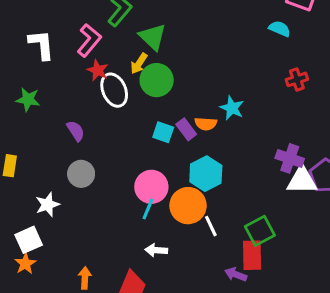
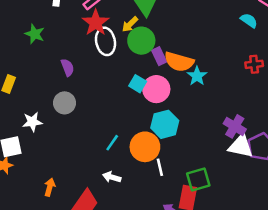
red star: (98, 70) -> (96, 23), size x1.5
orange semicircle: (206, 124) -> (179, 62), moved, size x1.6
purple rectangle: (186, 129) -> (159, 56), moved
pink circle: (151, 187) -> (156, 89), moved

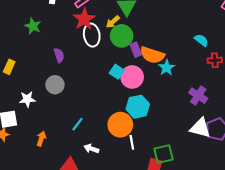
cyan semicircle: (249, 20) -> (201, 40), moved
purple cross: (235, 126) -> (198, 96), moved
cyan line: (112, 143) -> (78, 124), moved
orange arrow: (50, 187) -> (41, 139), moved

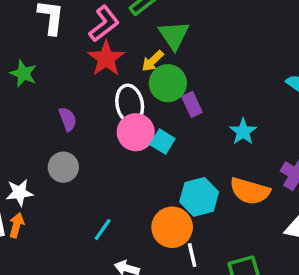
white ellipse: (92, 35) -> (130, 104), moved
orange semicircle: (152, 55) -> (250, 191), moved
pink circle: (132, 77) -> (136, 132), moved
orange arrow: (41, 139) -> (16, 225), moved

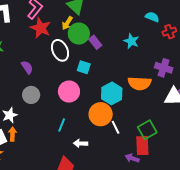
pink circle: (136, 132) -> (69, 92), moved
cyan star: (243, 132) -> (131, 41), moved

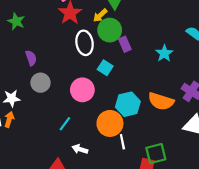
purple semicircle: (27, 67) -> (31, 58), moved

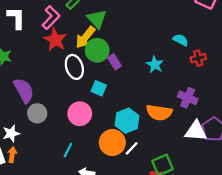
yellow arrow: (100, 15) -> (85, 37), size x1.5
purple semicircle: (31, 58) -> (24, 90), size x1.6
white line: (122, 142) -> (132, 148), moved, turned 64

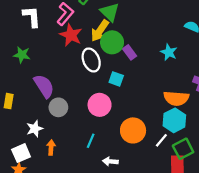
cyan hexagon: (127, 121) -> (174, 120), moved
white line: (132, 148) -> (161, 140), moved
orange arrow: (12, 155) -> (51, 147), moved

